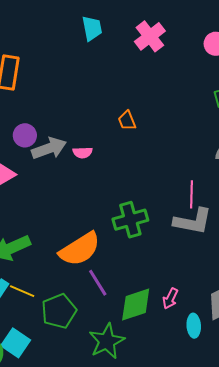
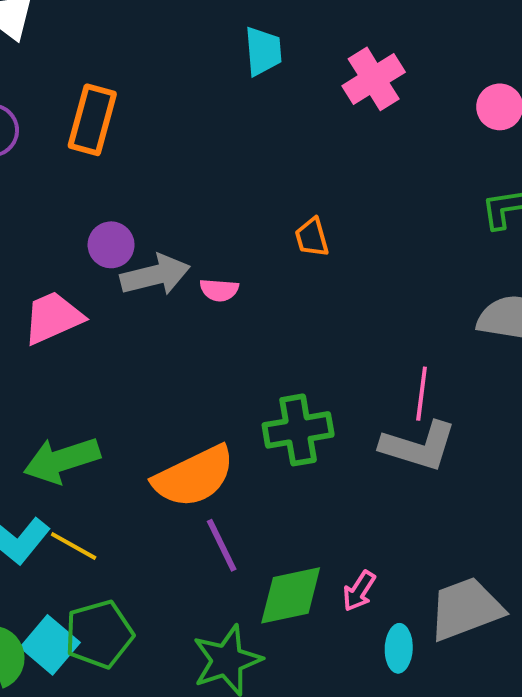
green pentagon: (59, 311) -> (99, 634), moved

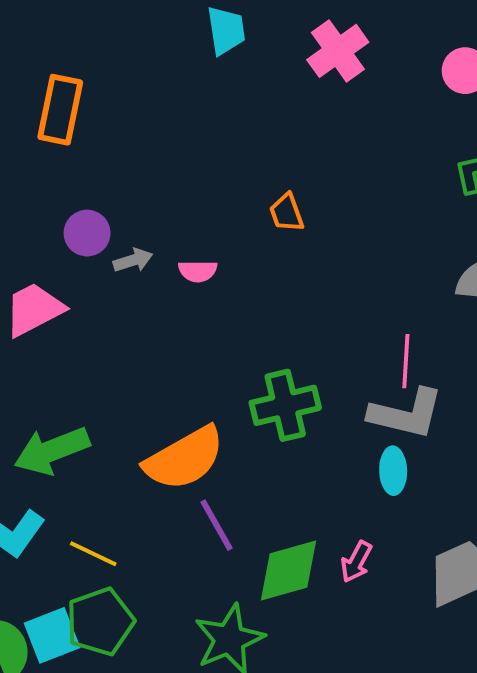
gray arrow: (155, 275) -> (133, 260), size x0.6
yellow line: (74, 546) -> (93, 554), moved
cyan square: (50, 645) -> (52, 635), turned 32
cyan ellipse: (399, 648) -> (393, 471), moved

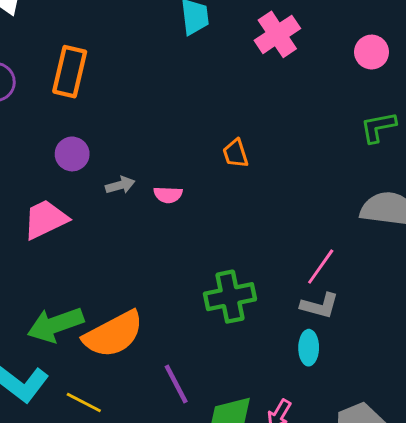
purple circle: (87, 233) -> (72, 154), moved
pink line: (406, 361) -> (321, 267), turned 30
gray L-shape: (406, 414) -> (320, 306), size x0.7
orange semicircle: (184, 458) -> (113, 334), moved

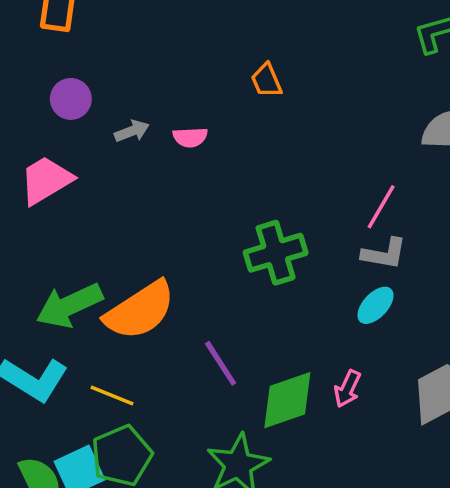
cyan ellipse: (309, 348) -> (375, 305), turned 48

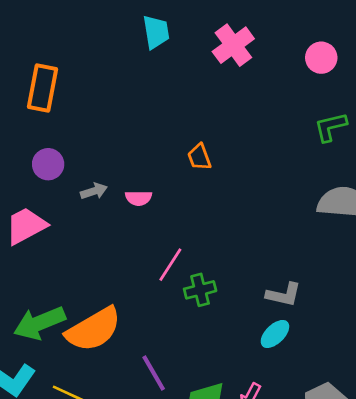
pink line: (381, 207) -> (170, 265), moved
green cross: (276, 253) -> (200, 290), size x0.7

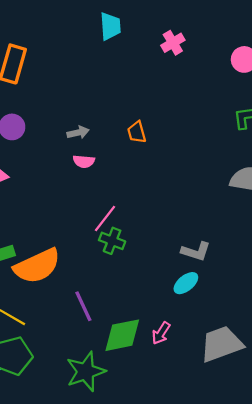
pink cross: (233, 45) -> (173, 43), size x0.7
gray arrow: (94, 191) -> (78, 132), moved
green cross: (200, 290) -> (112, 241), moved, turned 30

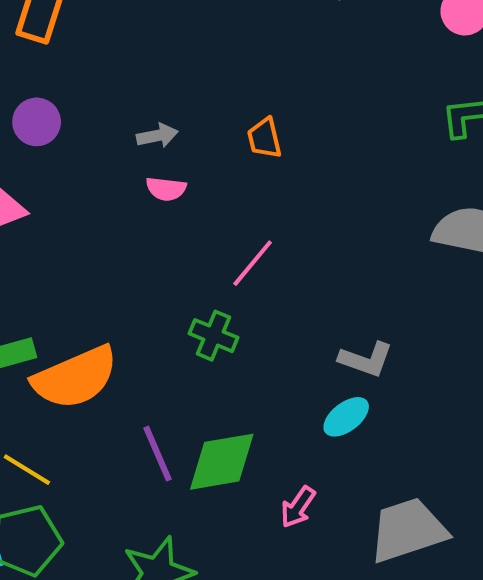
pink line: (105, 219) -> (253, 263), moved
green diamond: (122, 335) -> (222, 462), moved

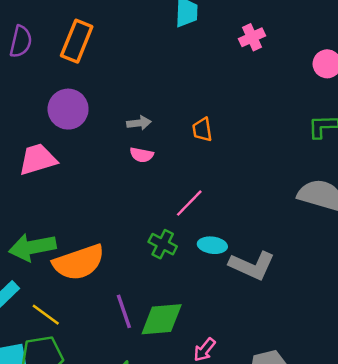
purple circle: (37, 122) -> (68, 109), size x1.4
gray L-shape: (366, 359) -> (252, 265), size x1.4
cyan ellipse: (346, 417) -> (212, 245), moved, turned 40

